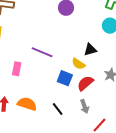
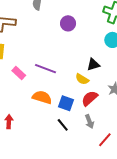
pink rectangle: (17, 69) -> (19, 73), moved, turned -56
blue square: (65, 78) -> (66, 103), moved
orange semicircle: (27, 104) -> (42, 97), moved

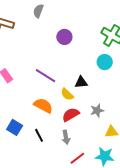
purple line: (45, 69) -> (45, 76), moved
orange semicircle: (42, 97) -> (43, 106), moved
blue square: (66, 103) -> (15, 127), moved

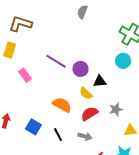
gray semicircle: (38, 11) -> (82, 12), moved
purple circle: (64, 37) -> (80, 69), moved
purple line: (45, 76) -> (56, 61), moved
gray arrow: (66, 137) -> (85, 136), turned -64

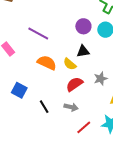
purple circle: (80, 69) -> (83, 26), moved
orange semicircle: (62, 105) -> (47, 63), moved
blue square: (33, 127) -> (19, 90), moved

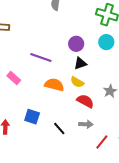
purple circle: (83, 26) -> (76, 44), moved
black triangle: (83, 51) -> (80, 63), moved
red semicircle: (74, 84) -> (85, 101), turned 72

